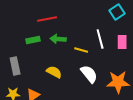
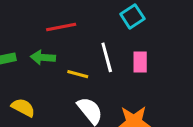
red line: (47, 19) -> (61, 27), moved
yellow semicircle: (54, 72) -> (23, 108), moved

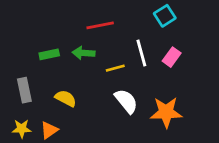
pink rectangle: (140, 62) -> (172, 57), turned 36
yellow line: (78, 74) -> (115, 68), turned -30

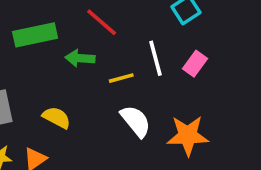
red line: (100, 25) -> (102, 22), turned 52
green rectangle: (49, 54) -> (35, 35), moved, size x1.6

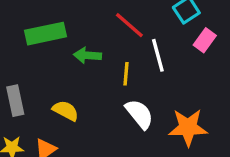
red line: (102, 22) -> (129, 25), moved
pink rectangle: (195, 64) -> (205, 40), moved
yellow line: (121, 78) -> (126, 74), turned -70

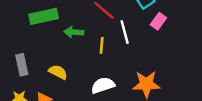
white semicircle: (139, 114) -> (103, 85), moved, turned -70

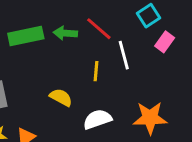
green arrow: (74, 32) -> (65, 33), moved
yellow semicircle: (58, 72) -> (61, 97), moved

